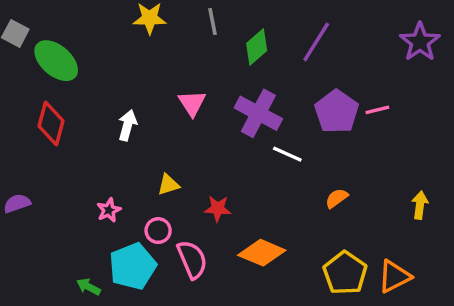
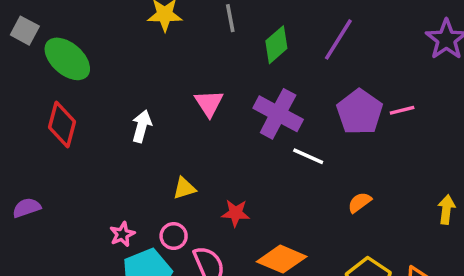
pink star: (109, 210) -> (122, 234), moved

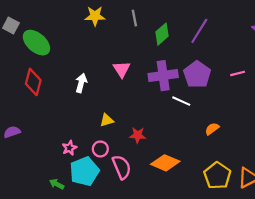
purple pentagon: (360, 112) -> (197, 74), moved
purple cross: (278, 114) -> (163, 76), turned -36

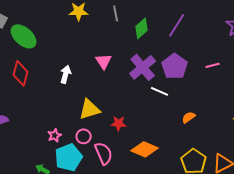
purple cross: (163, 76) -> (143, 67), turned -32
yellow triangle: (107, 120) -> (90, 109), size x1.6

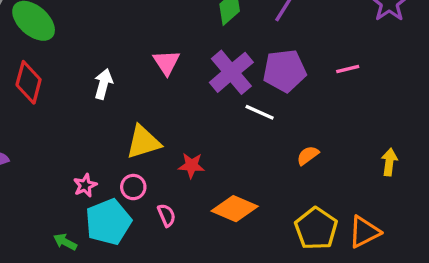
purple pentagon: (175, 66) -> (285, 71), turned 30
pink semicircle: (104, 153) -> (167, 215), size x0.6

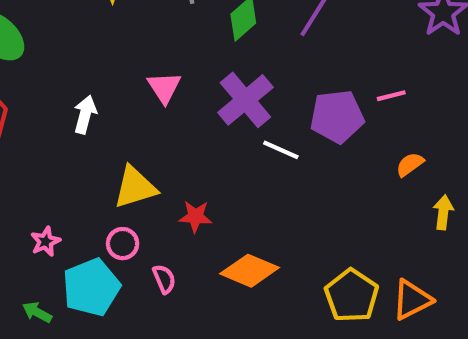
purple pentagon: (285, 71) -> (337, 117), moved
orange semicircle: (308, 155) -> (410, 164), moved
pink star: (85, 185) -> (45, 241), moved

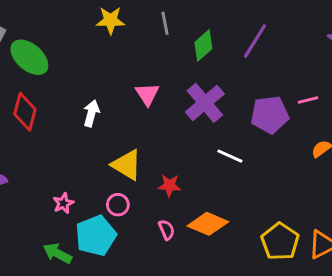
white line: (281, 150) -> (230, 156), moved
yellow triangle: (135, 187) -> (127, 165), turned 48
pink semicircle: (164, 279) -> (167, 230), moved
green arrow: (37, 312) -> (57, 253), size x1.4

